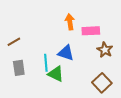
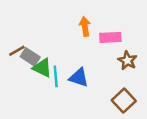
blue triangle: (66, 53) -> (79, 78), moved
gray rectangle: (19, 68) -> (30, 57), moved, turned -49
green triangle: (56, 74) -> (42, 68), moved

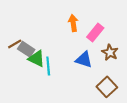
pink rectangle: (110, 37) -> (95, 32), turned -48
blue triangle: (79, 78) -> (84, 60), moved

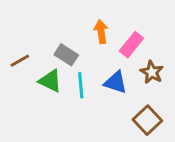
gray rectangle: (26, 49) -> (66, 55), moved
cyan line: (48, 66) -> (81, 85), moved

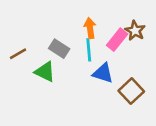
brown star: (152, 72) -> (135, 31), moved
cyan line: (81, 85) -> (89, 50), moved
brown square: (147, 120) -> (131, 91), moved

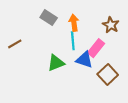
pink rectangle: (117, 40) -> (96, 48), moved
gray rectangle: (59, 49) -> (49, 18), moved
green triangle: (45, 72) -> (56, 63), moved, turned -48

